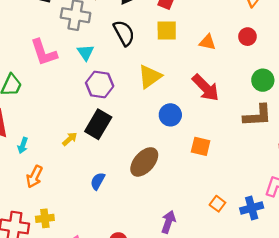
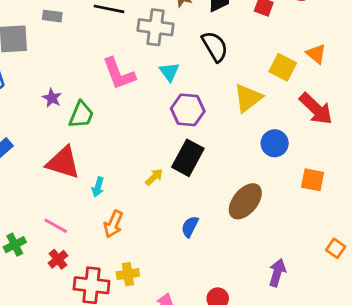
yellow square: (167, 31) -> (283, 67), moved, turned 30
orange triangle: (207, 42) -> (316, 54), turned 30

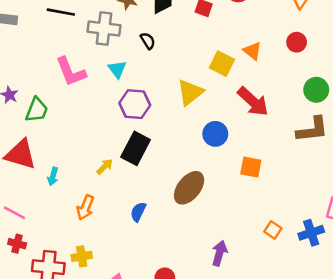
black semicircle: (215, 47) -> (148, 41), moved, size x0.6
orange arrow: (113, 224) -> (85, 208), moved
red cross: (58, 259) -> (17, 244), turned -36

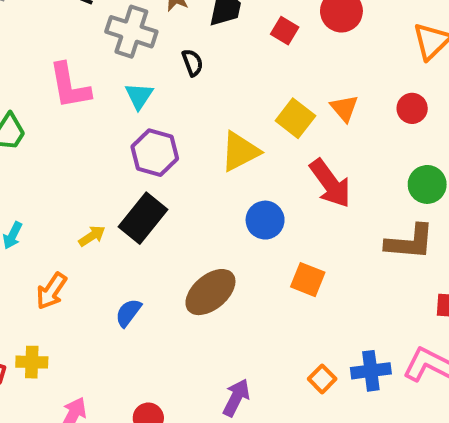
blue cross: (311, 233) -> (371, 371), moved

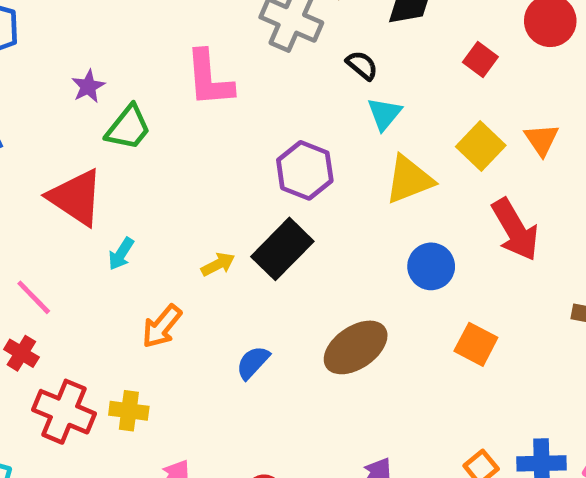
red square: (285, 31) -> (480, 60), moved
black semicircle: (192, 63) -> (362, 65), turned -36
cyan triangle: (139, 96) -> (384, 114), moved

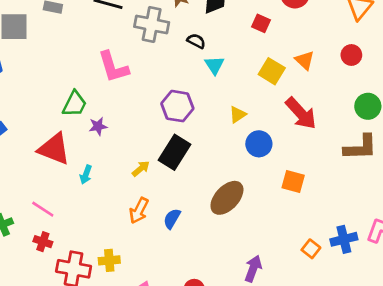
purple star: (88, 86) -> (98, 126), moved, turned 30
yellow triangle: (409, 180) -> (238, 115), moved, size x0.6
orange arrow: (162, 326) -> (139, 211), moved

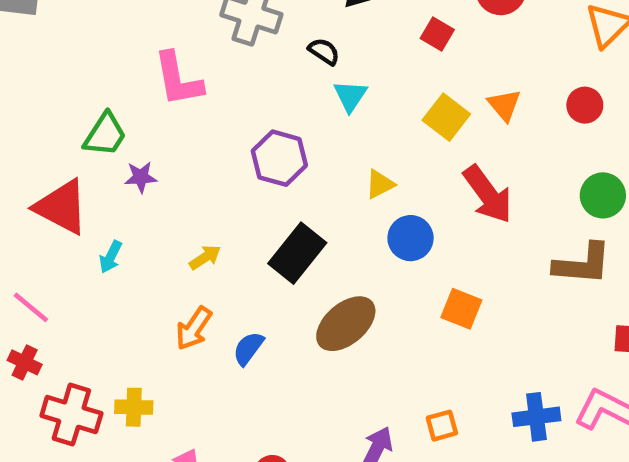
black rectangle: (175, 152) -> (297, 253), moved
orange square: (311, 249) -> (442, 426), moved, turned 30

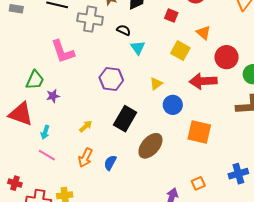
orange triangle: (504, 105) -> (203, 33), moved
red circle: (585, 105) -> (227, 57), moved, size x1.5
red arrow: (488, 194) -> (203, 81), turned 132
pink line: (31, 307) -> (47, 155), moved
orange square: (461, 309) -> (199, 132), size x1.4

